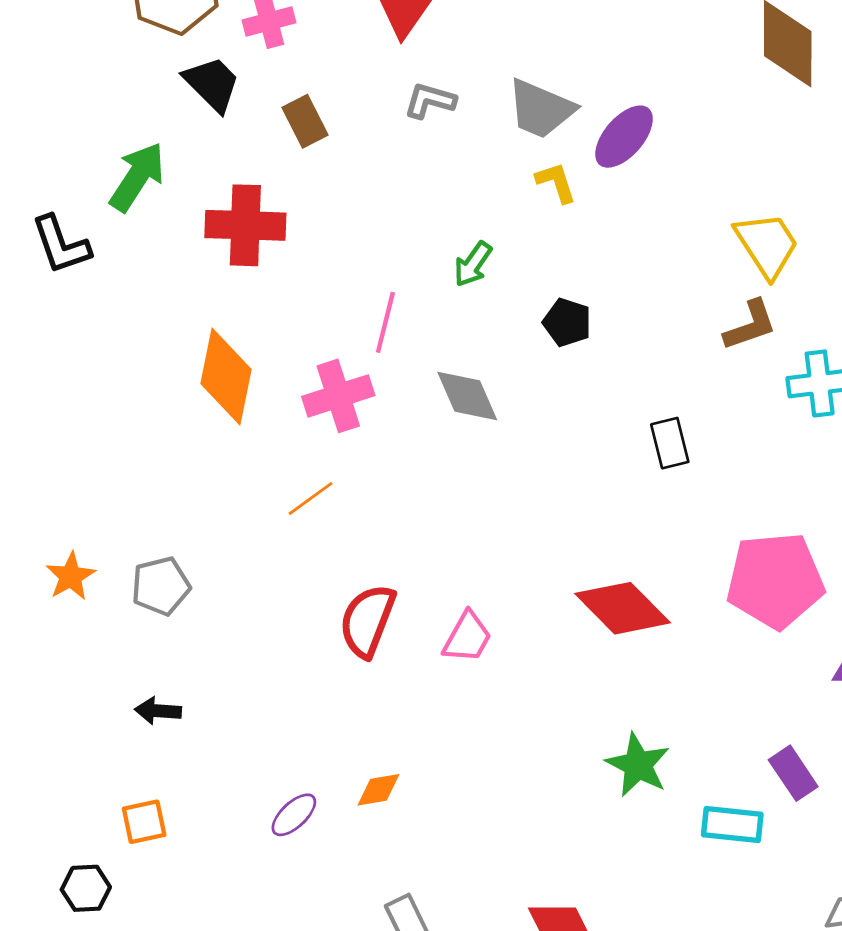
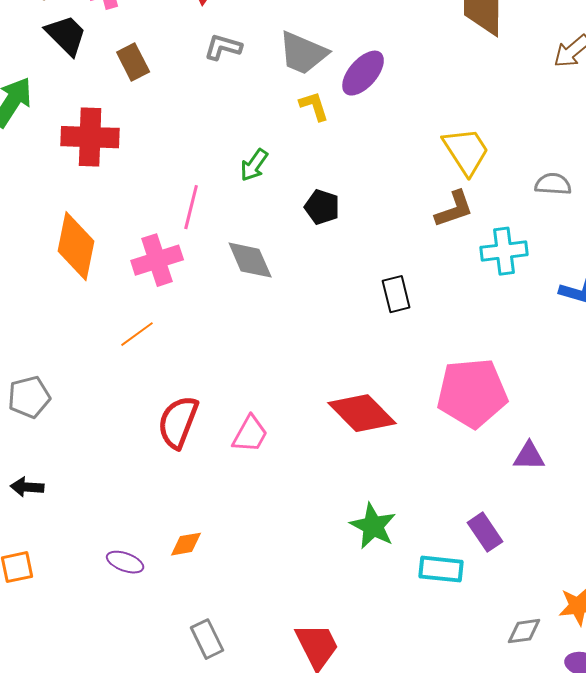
purple ellipse: (294, 815) -> (125, 562), turned 63

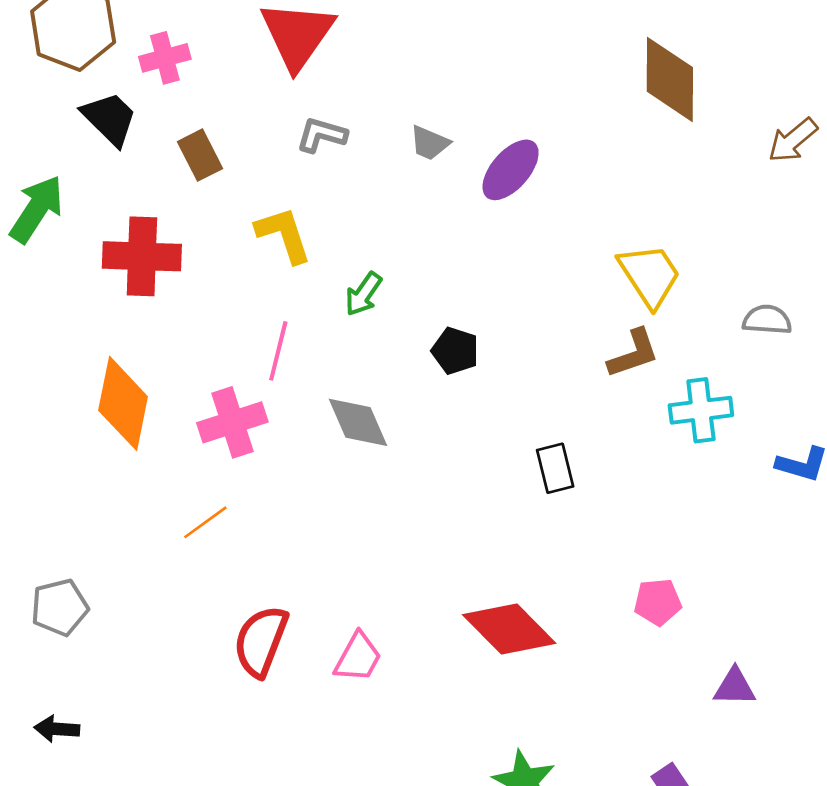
gray trapezoid: (303, 53) -> (430, 143), size x0.6
yellow L-shape: (314, 106) -> (284, 235), moved, size x1.4
pink pentagon: (472, 393) -> (658, 602), size x0.5

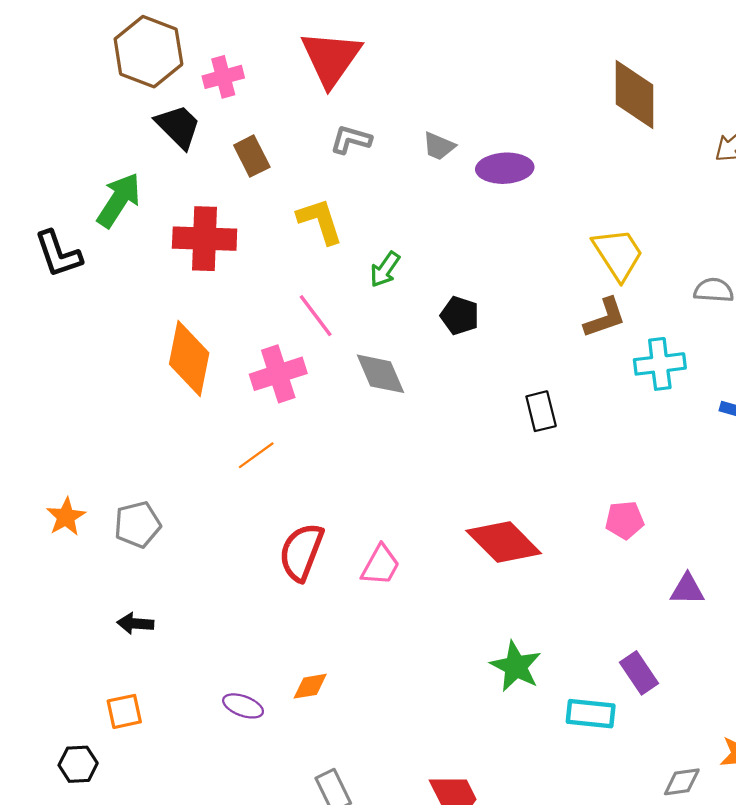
purple ellipse: (511, 170) -> (505, 168), turned 46
pink line: (278, 351) -> (316, 316), turned -51

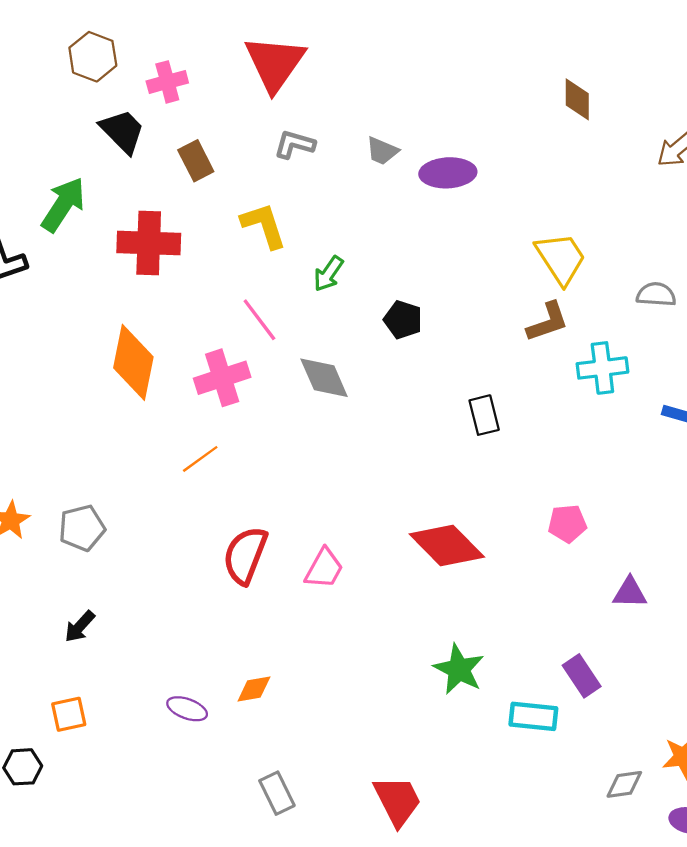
brown hexagon: (148, 52) -> (93, 57), size x0.7
brown diamond: (635, 95) -> (577, 99), size x0.6
black arrow: (135, 623) -> (80, 627), turned -52

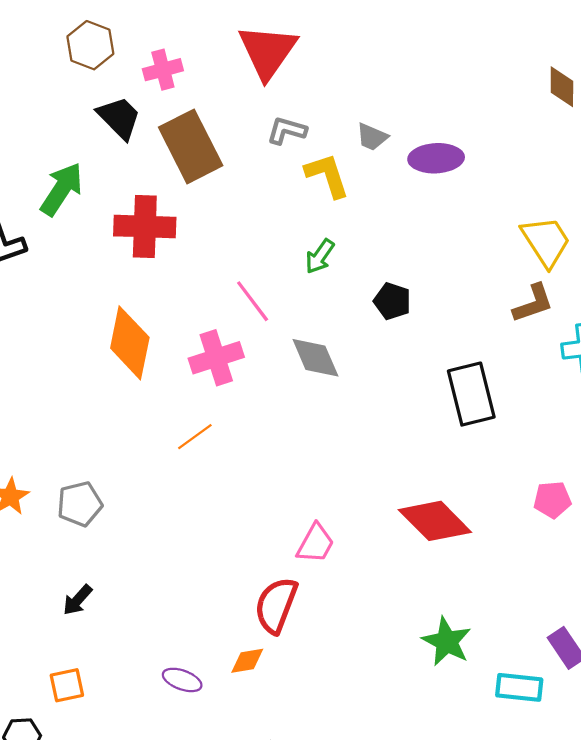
brown rectangle: (196, 161) -> (191, 146), size x1.8
yellow L-shape: (264, 225) -> (327, 175), moved
black rectangle: (484, 415) -> (471, 394), size x1.6
red semicircle: (245, 555) -> (276, 605), moved

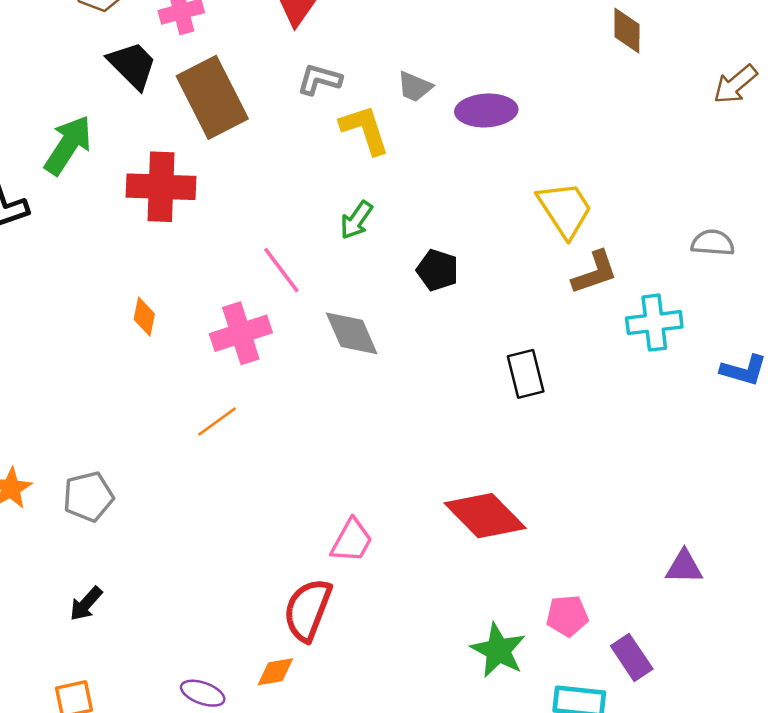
yellow trapezoid: (546, 241) -> (565, 209), moved
orange diamond: (130, 343) -> (144, 317), size x0.5
black rectangle: (471, 394) -> (526, 374), size x0.7
pink pentagon: (552, 500) -> (567, 616), moved

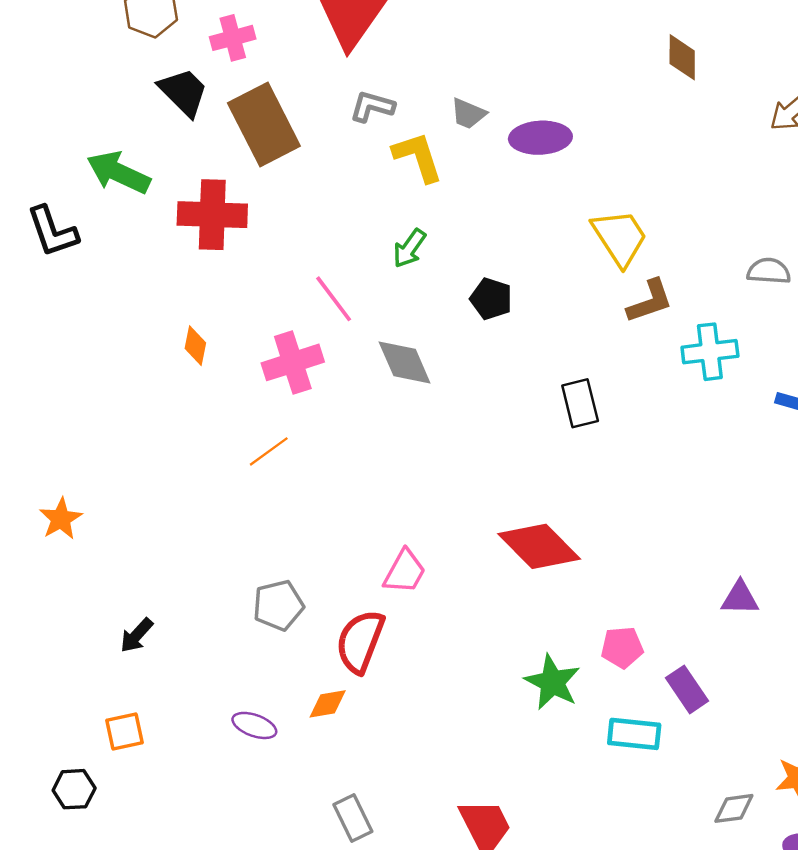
green arrow: (68, 145) -> (119, 173), turned -98
gray pentagon: (88, 497) -> (278, 605), moved

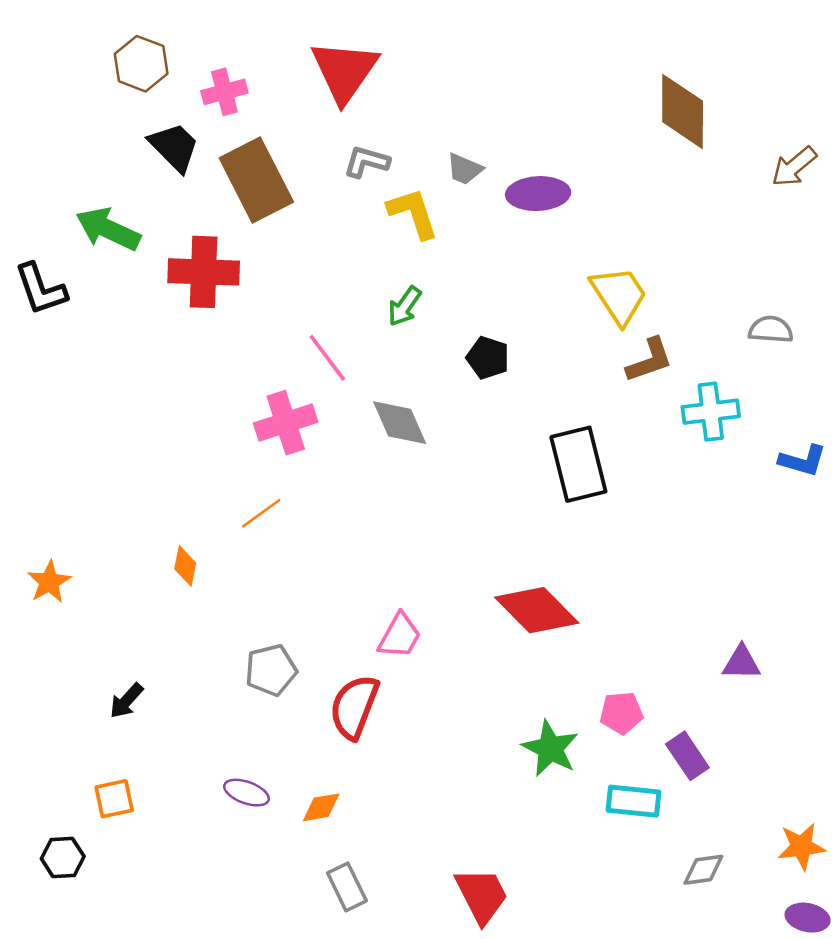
brown diamond: (682, 57) -> (683, 111), size x1.6
orange diamond: (195, 346) -> (185, 566), moved
black rectangle: (580, 403) -> (578, 464), size x1.5
orange diamond: (328, 704) -> (321, 807), moved
gray diamond: (734, 808) -> (703, 870), moved

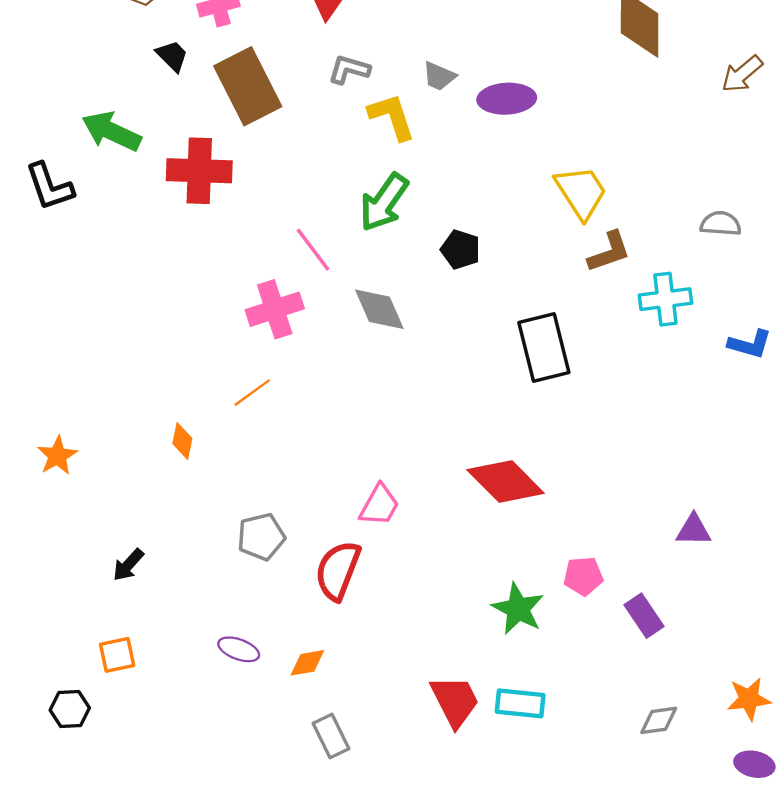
black trapezoid: (174, 147) -> (172, 56), size x0.7
green arrow: (404, 306) -> (384, 202), size x1.6
cyan rectangle: (634, 801) -> (520, 703), moved
red trapezoid: (482, 895) -> (455, 701), moved

